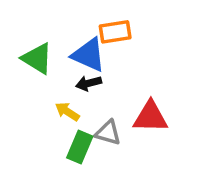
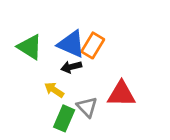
orange rectangle: (115, 32) -> (93, 45), moved, turned -50
gray triangle: (108, 133) -> (87, 107), turned 30

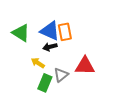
orange rectangle: (93, 45) -> (65, 32), turned -42
gray triangle: (87, 107) -> (61, 75), turned 35

